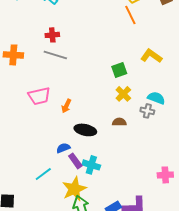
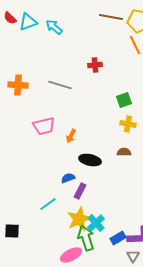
red cross: (52, 35) -> (95, 65), moved
yellow cross: (123, 94) -> (128, 124), turned -35
purple rectangle: (75, 161) -> (80, 191), turned 63
cyan cross: (91, 165) -> (96, 223), moved, turned 30

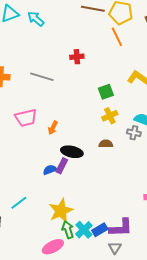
yellow cross: (128, 124) -> (110, 116), turned -35
purple rectangle: (80, 191) -> (62, 166), moved
cyan line: (48, 204) -> (19, 203), moved
cyan cross: (96, 223) -> (84, 230), moved
green arrow: (86, 238) -> (68, 230), size x0.7

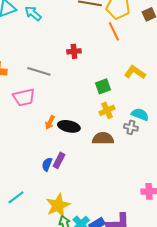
pink trapezoid: (26, 118) -> (24, 97), moved
brown semicircle: (106, 144) -> (103, 138), size x1.5
black ellipse: (72, 152) -> (69, 126), moved
blue semicircle: (50, 170) -> (47, 164), turned -48

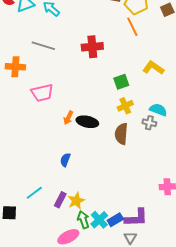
red cross: (74, 51) -> (92, 47), size x1.5
gray line: (39, 71) -> (43, 46), moved
brown semicircle: (103, 138) -> (121, 134), turned -85
purple rectangle: (59, 160) -> (60, 200), moved
yellow star: (58, 205) -> (76, 201), size x0.7

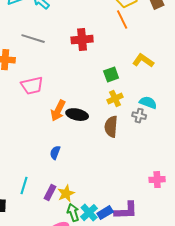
orange arrow: (68, 118) -> (58, 111), size x1.5
cyan line: (34, 193) -> (24, 186), turned -36

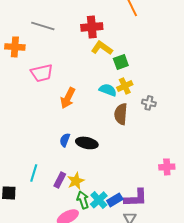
yellow L-shape: (143, 61) -> (102, 48), moved
cyan semicircle: (148, 103) -> (108, 90), moved
black ellipse: (77, 115) -> (87, 143), moved

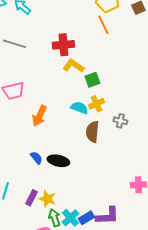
blue semicircle: (65, 140) -> (36, 158), turned 120
yellow star: (76, 181) -> (47, 199), turned -30

